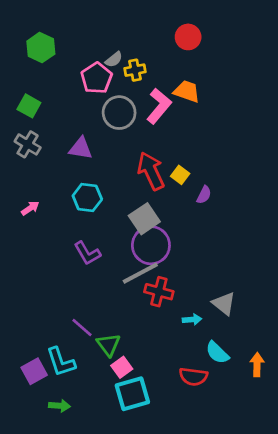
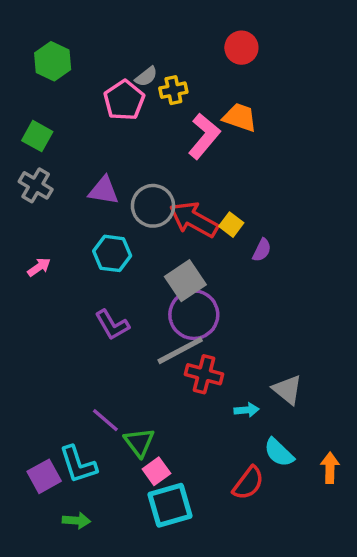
gray circle: (119, 113) -> (153, 206), moved
red arrow: (151, 171) -> (194, 219), turned -36
red semicircle: (193, 377) -> (248, 483), turned -60

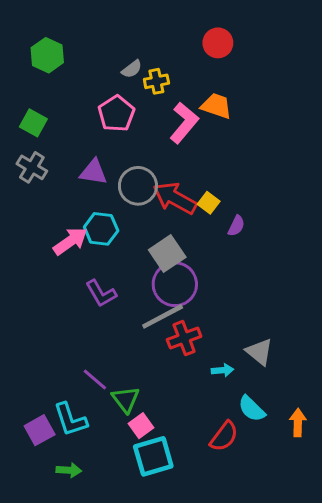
pink pentagon: (124, 100) -> (116, 114), moved
pink arrow: (39, 267) -> (70, 241), moved, size x1.6
red cross: (204, 374) -> (184, 338), turned -36

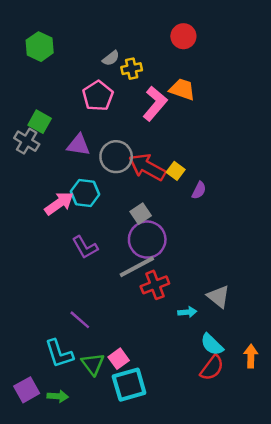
green square: (33, 123) -> (40, 122), moved
gray square: (167, 253) -> (141, 214), size x0.7
green triangle: (126, 399) -> (93, 364), moved
purple square: (40, 430) -> (27, 390), moved
red semicircle: (224, 436) -> (212, 368), moved

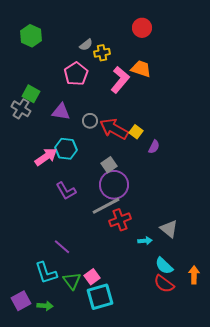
gray circle: (116, 157) -> (90, 121), size x0.6
red semicircle: (212, 368) -> (164, 284), turned 90

